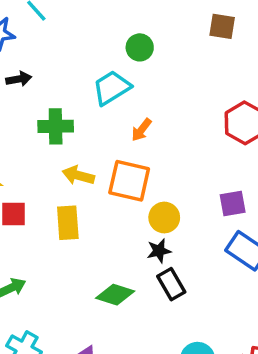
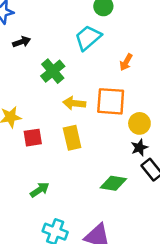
green cross: (56, 126) -> (53, 71), turned -30
orange arrow: (141, 130) -> (126, 62), moved

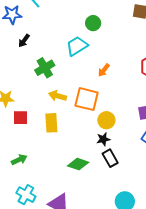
black arrow: (22, 42) -> (24, 41), turned 136

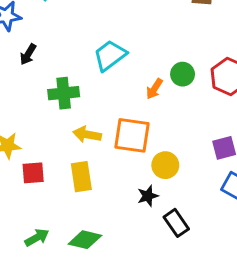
green circle: (93, 23) -> (183, 74), moved
green cross: (45, 68) -> (64, 93), turned 30
black star: (103, 139) -> (148, 196), moved
green diamond: (78, 164) -> (85, 240), moved

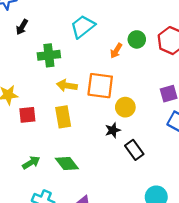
green diamond: (85, 240) -> (67, 164), turned 40

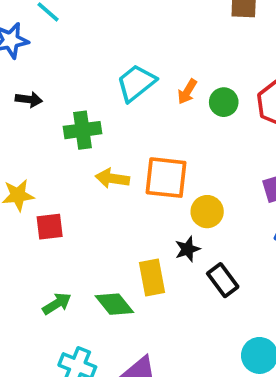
black arrow: (22, 27) -> (29, 99), moved, turned -112
orange arrow: (116, 51) -> (187, 92), moved
yellow rectangle: (63, 117) -> (152, 277), moved

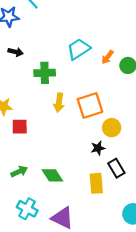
yellow arrow: (112, 178) -> (59, 103), turned -96
orange square: (166, 178) -> (90, 105), turned -30
yellow rectangle: (152, 277) -> (96, 183), moved

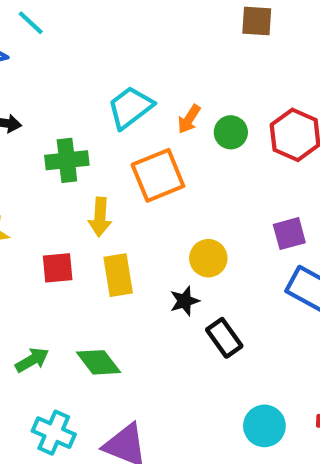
orange square: (90, 105) -> (158, 175), moved
red square: (20, 127) -> (58, 268), moved
yellow rectangle: (96, 183) -> (118, 275), moved

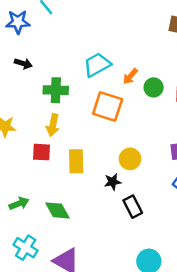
orange square: (158, 175) -> (108, 106), turned 32
yellow arrow: (100, 217) -> (53, 125), moved

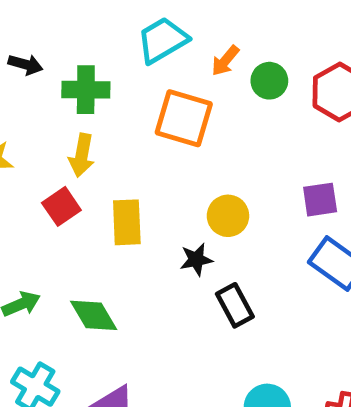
black arrow: (23, 64) -> (25, 64), moved
red square: (41, 152) -> (61, 206), turned -36

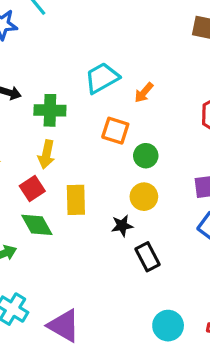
green circle: (269, 81) -> (146, 156), moved
orange square: (184, 118) -> (115, 131), size x0.7
green diamond: (94, 315) -> (37, 225), moved

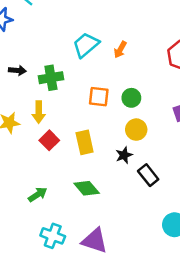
orange square: (115, 131) -> (99, 97), moved
yellow arrow: (46, 154) -> (39, 112), moved
green diamond: (37, 225) -> (87, 188), moved

